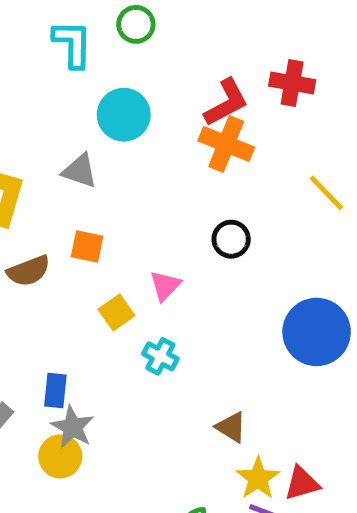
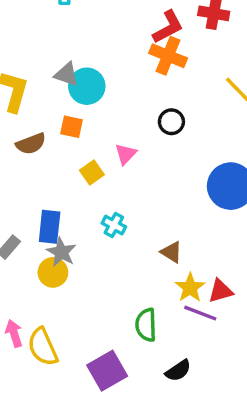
cyan circle: (124, 115) -> (87, 86), moved
cyan cross: (160, 356) -> (114, 225), moved
blue rectangle: (55, 391) -> (50, 227), size x1.4

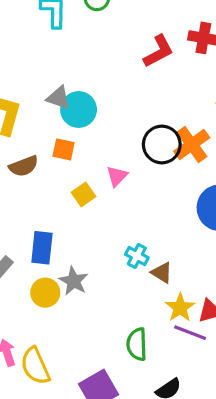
orange cross: (168, 56) -> (192, 144), moved, turned 32
black circle: (171, 122) -> (162, 144), size x1.5
cyan cross: (114, 225) -> (137, 256), moved
gray star: (61, 252) -> (74, 281), moved

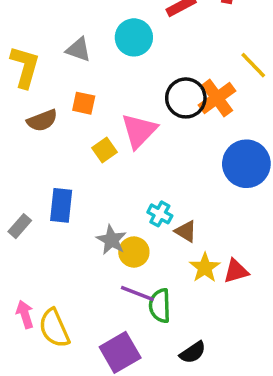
cyan circle: (79, 110) -> (134, 37), moved
pink triangle: (117, 176) -> (139, 131), size x1.6
gray star: (74, 281) -> (111, 240), moved
yellow circle: (45, 293) -> (134, 252), moved
purple line: (190, 333) -> (137, 294), moved

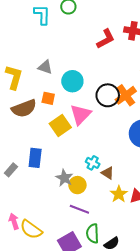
cyan circle: (134, 37) -> (72, 81), moved
brown semicircle: (42, 120) -> (24, 108), size x1.4
yellow square: (104, 150) -> (60, 126), size x1.5
green semicircle: (160, 306) -> (93, 233), moved
yellow semicircle: (54, 328) -> (31, 229), turned -30

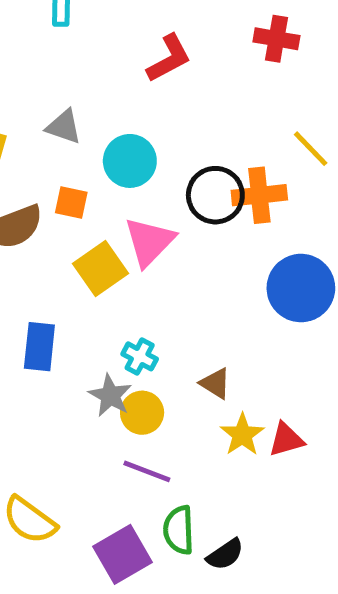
red L-shape: (106, 39) -> (169, 58), moved
orange cross: (126, 95) -> (259, 195), turned 30
cyan cross: (93, 163) -> (140, 356), moved

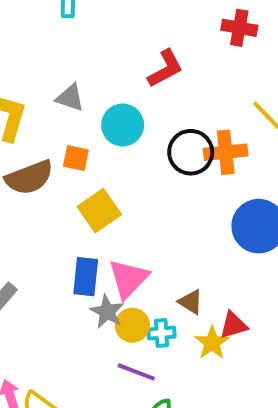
red L-shape: (169, 58) -> (165, 69), moved
pink triangle: (149, 242) -> (128, 279), moved
blue rectangle: (39, 347) -> (86, 277), moved
cyan cross: (140, 356) -> (161, 333), moved, turned -32
red triangle: (286, 440) -> (233, 325), moved

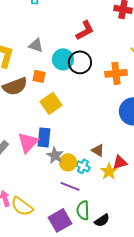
black circle: (191, 152) -> (80, 62), moved
pink triangle: (128, 279) -> (28, 142), moved
cyan cross: (161, 333) -> (83, 166), turned 32

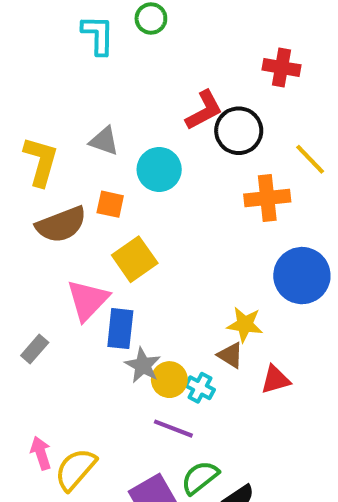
black circle: (80, 62) -> (239, 131), moved
pink triangle: (28, 142) -> (88, 300), moved
yellow star: (109, 171) -> (245, 325), moved, turned -30
yellow semicircle: (22, 206) -> (75, 469), turned 95
green semicircle: (83, 210) -> (200, 478), turned 54

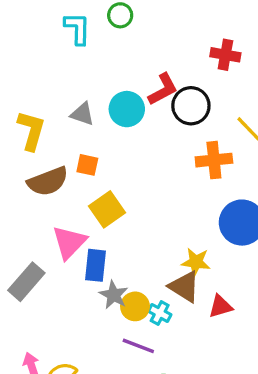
cyan circle: (159, 169) -> (127, 109), moved
gray rectangle: (35, 349) -> (26, 282), size x1.6
brown triangle: (231, 355) -> (184, 287), size x1.5

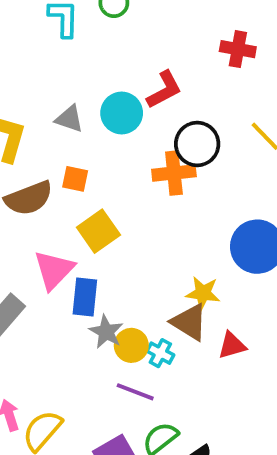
black circle: (191, 106) -> (197, 144), moved
orange cross: (214, 160) -> (174, 173), moved

